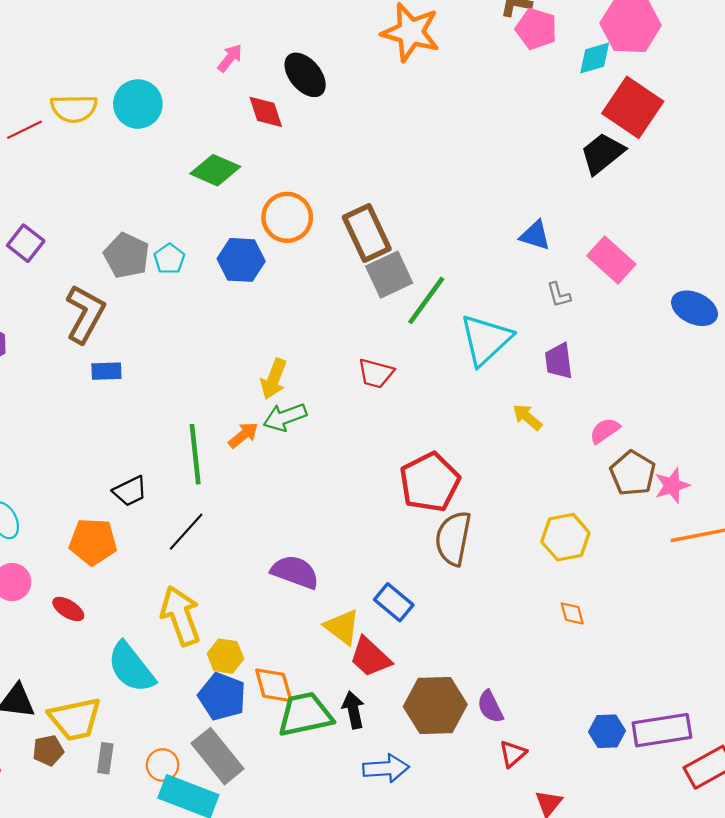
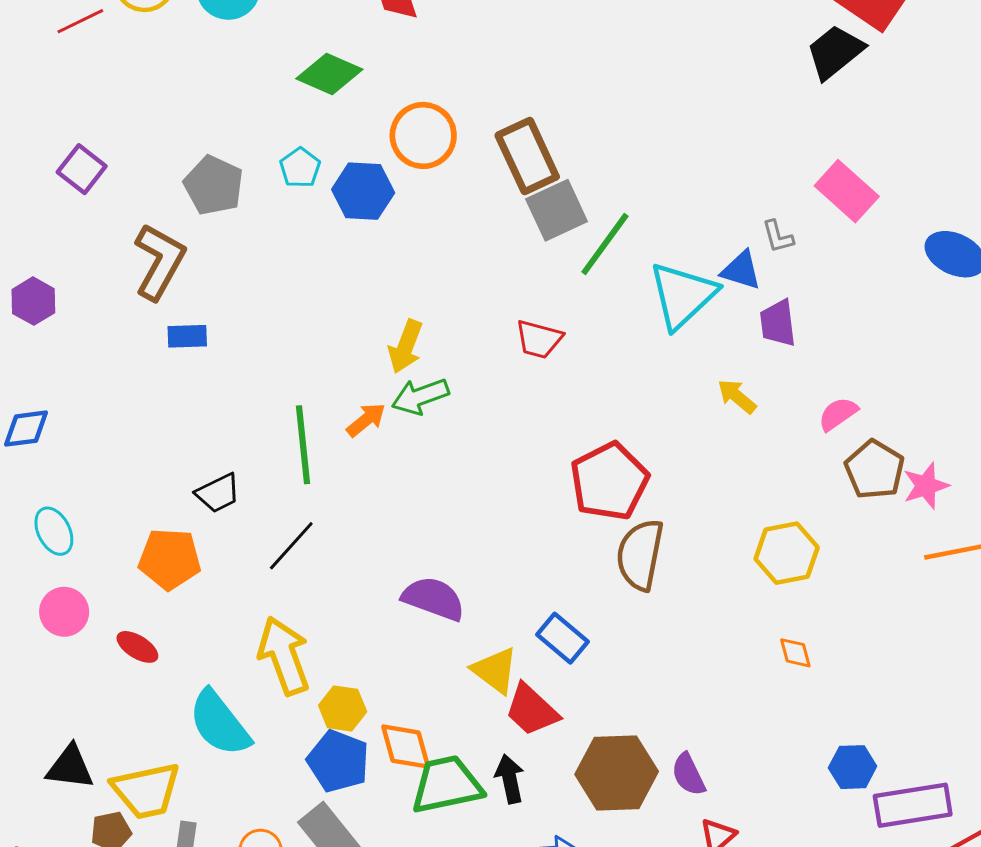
blue triangle: (535, 235) -> (741, 270), moved
cyan pentagon: (169, 259) -> (300, 168), moved
blue hexagon: (607, 731) -> (853, 767), moved

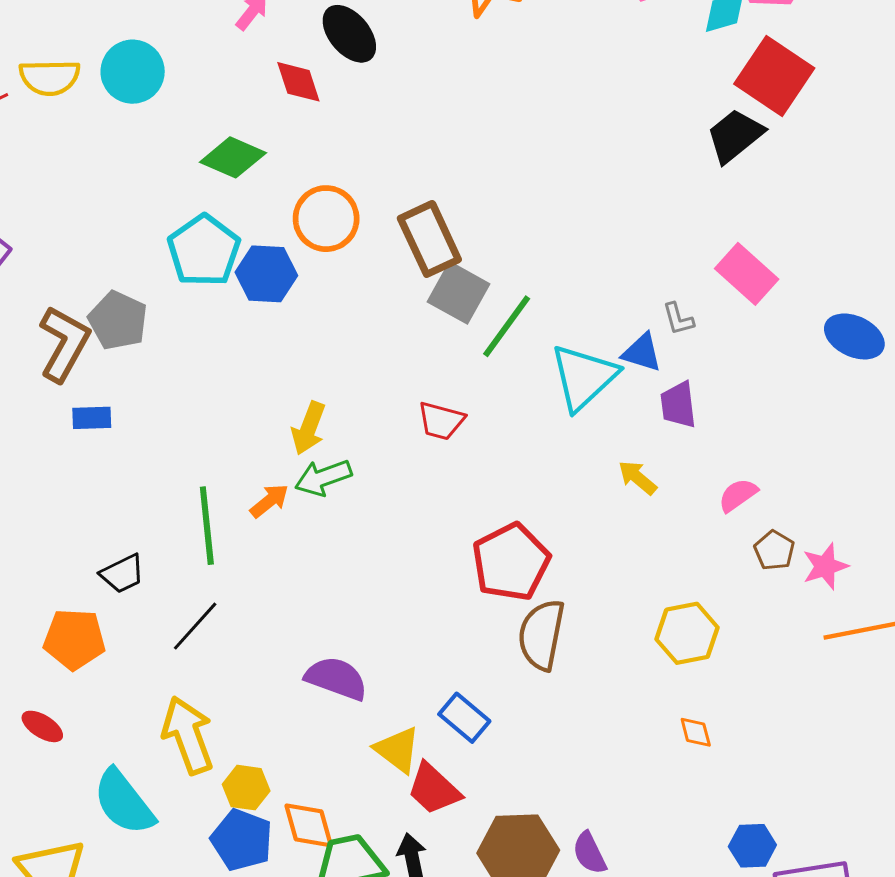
cyan pentagon: (300, 168) -> (204, 251), size x1.8
gray pentagon: (214, 185) -> (118, 320), moved
gray square: (557, 210) -> (459, 293), turned -36
brown pentagon: (875, 470) -> (774, 550), size x0.7

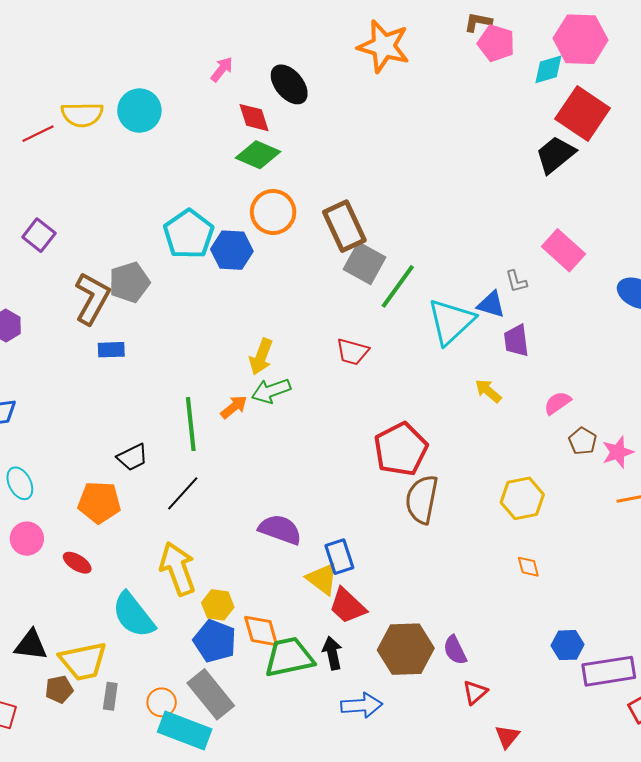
green diamond: (233, 157) -> (258, 155), moved
gray pentagon: (118, 320) -> (129, 282), turned 30
blue rectangle: (464, 718) -> (339, 557), moved, turned 32

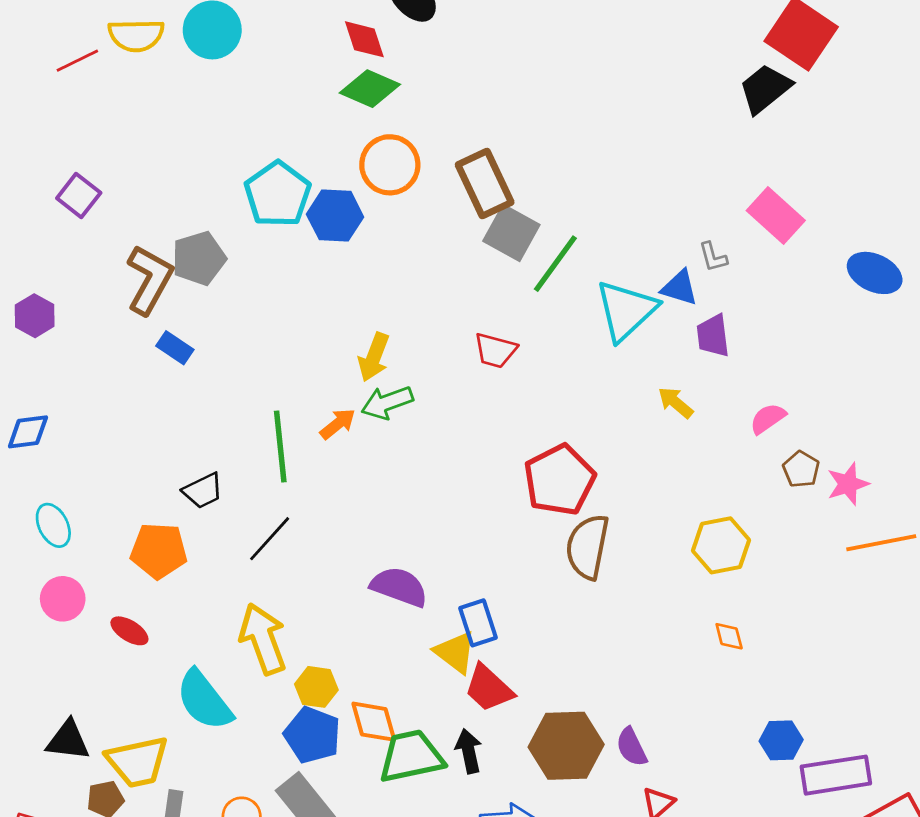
blue rectangle: (111, 350) -> (175, 348), turned 36

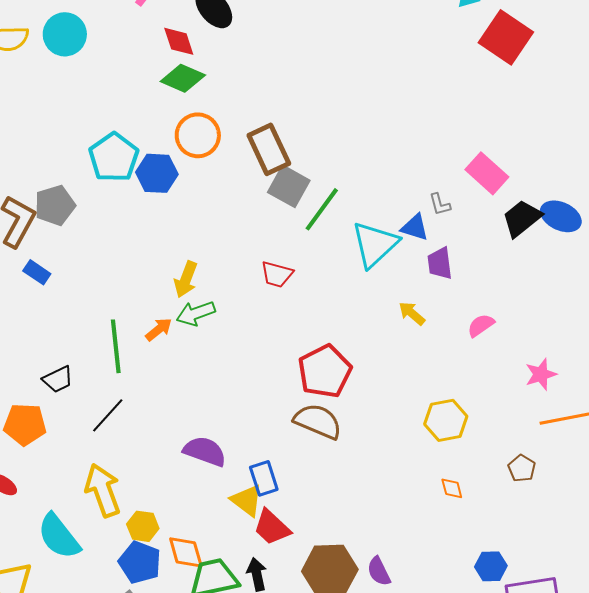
black trapezoid: (765, 89) -> (522, 218), moved
brown pentagon: (801, 469) -> (522, 468), moved
brown semicircle: (587, 547) -> (318, 421), moved, turned 102

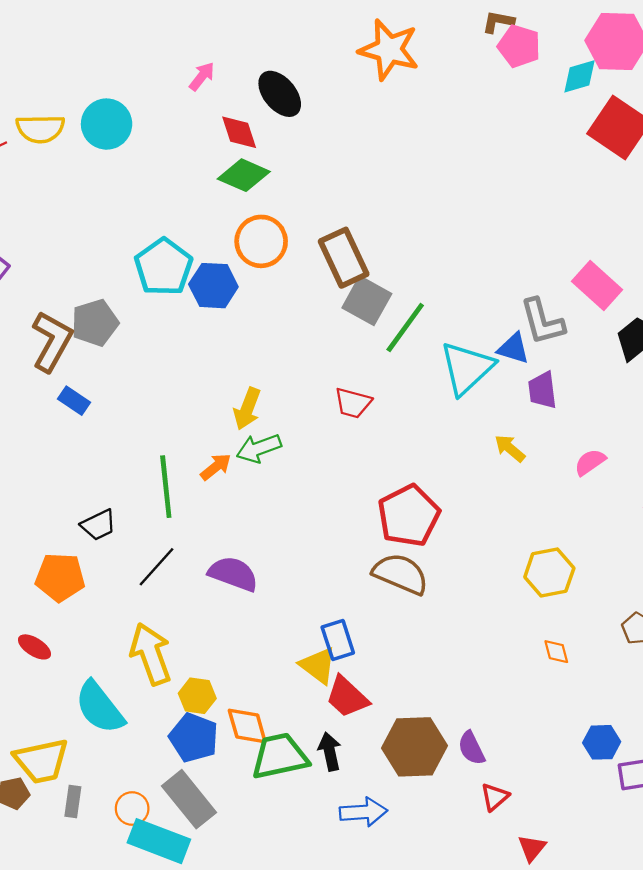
gray L-shape: (440, 204) -> (542, 322), size x1.8
purple semicircle: (205, 451) -> (233, 574), moved

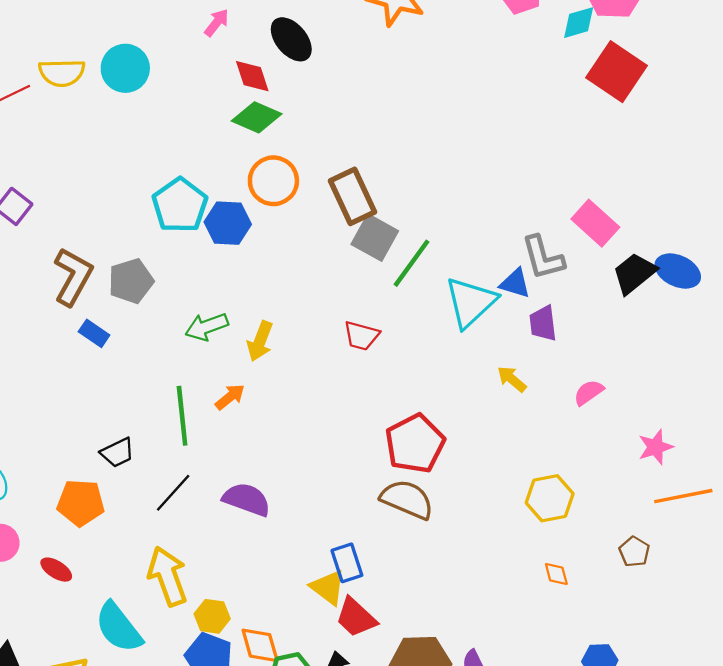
gray pentagon: (95, 323) -> (131, 281), moved
green arrow: (259, 448) -> (207, 327), moved

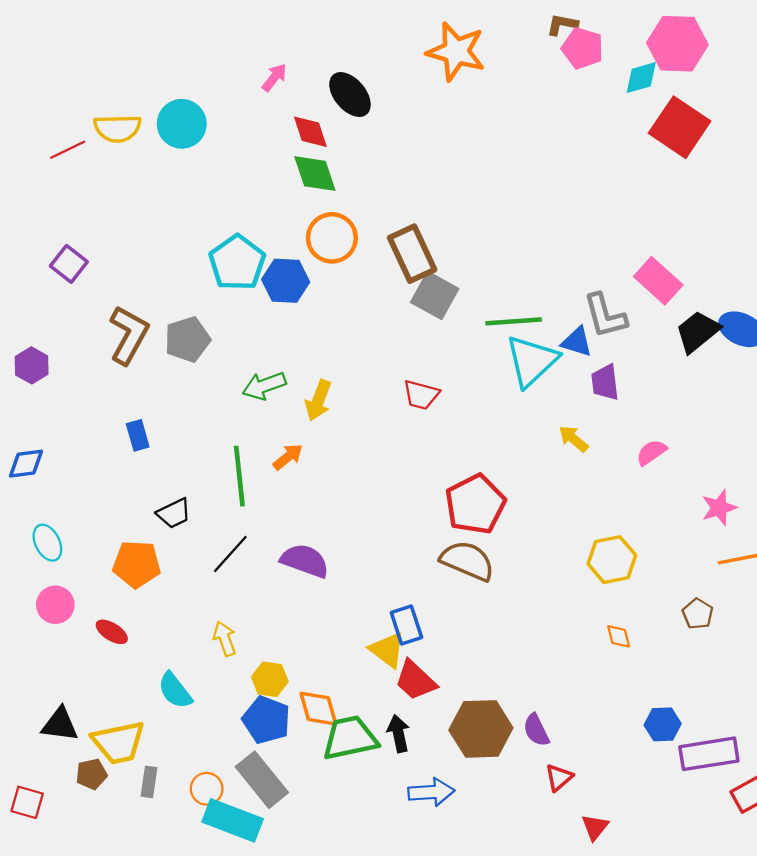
green diamond: (257, 117) -> (315, 174), turned 48
green line: (412, 263) -> (514, 321), moved, turned 50
blue rectangle: (94, 333) -> (138, 435), moved, turned 40
yellow arrow: (168, 576) -> (225, 639), size x0.6
cyan semicircle: (119, 627) -> (175, 691), size x0.7

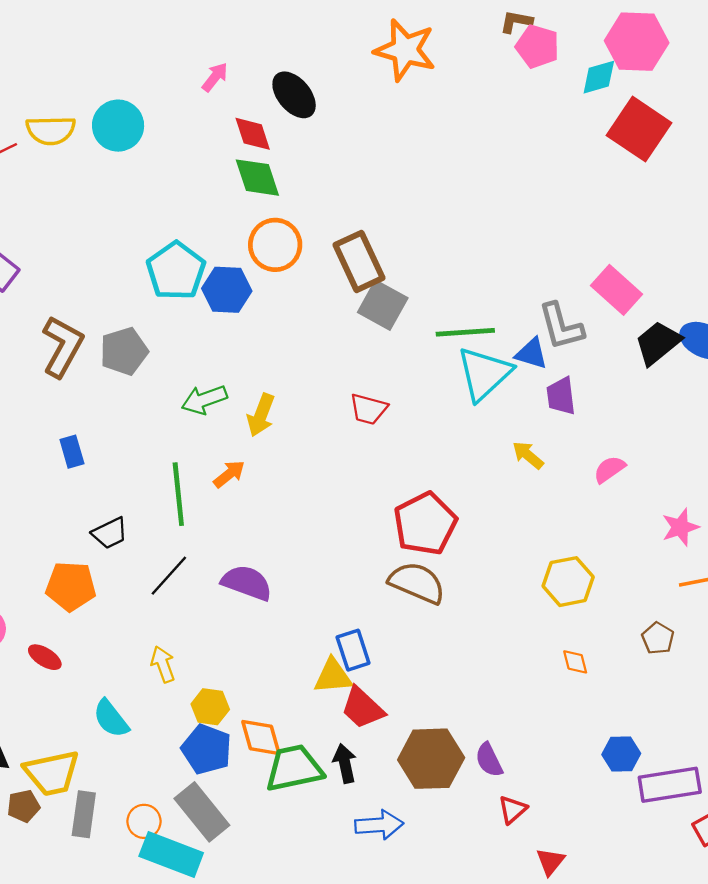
yellow triangle: (387, 650) -> (333, 676), turned -42
gray rectangle: (149, 782) -> (84, 814), size x1.4

